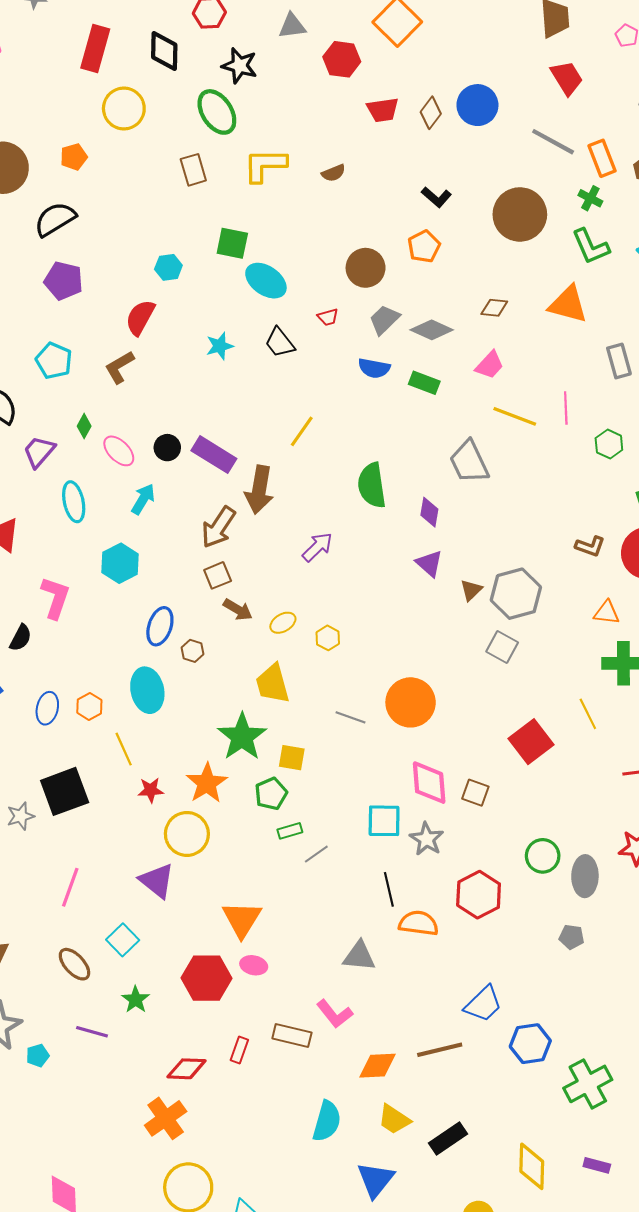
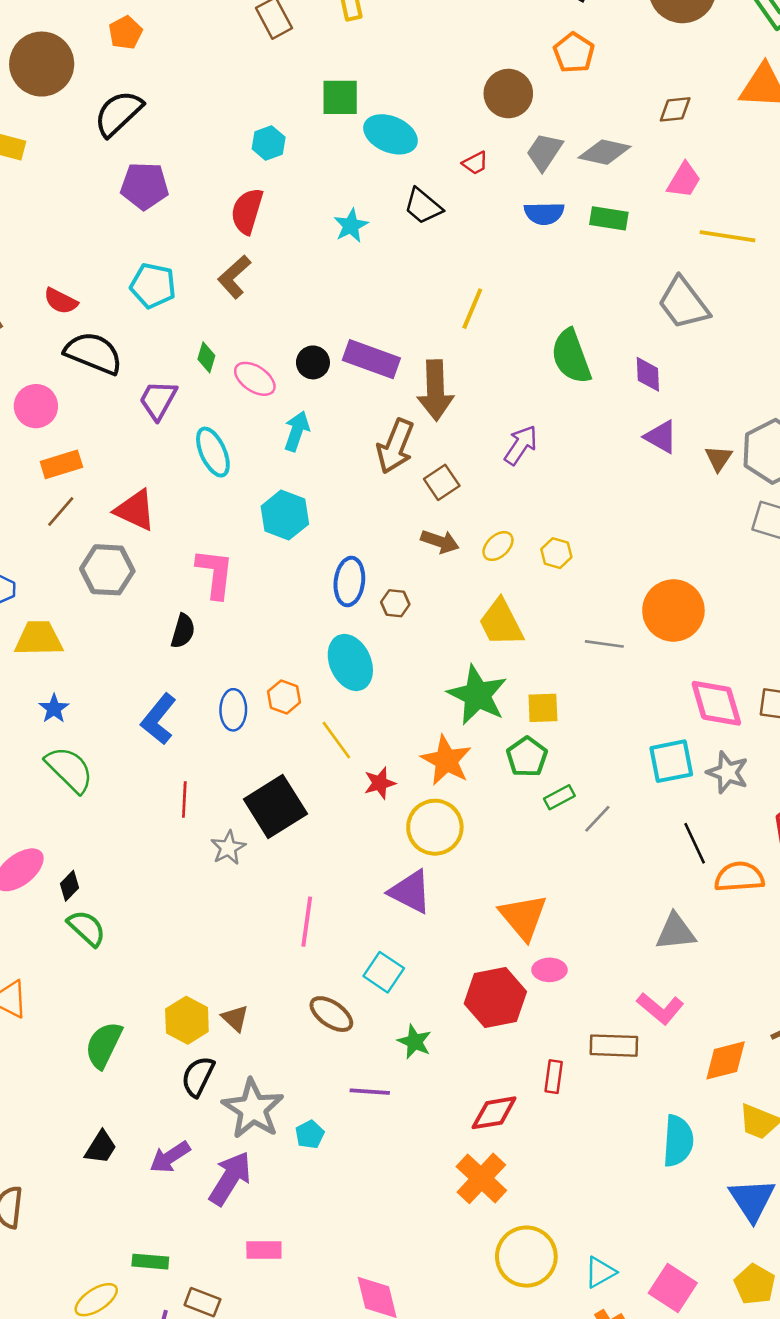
brown square: (218, 575) -> (442, 482), moved

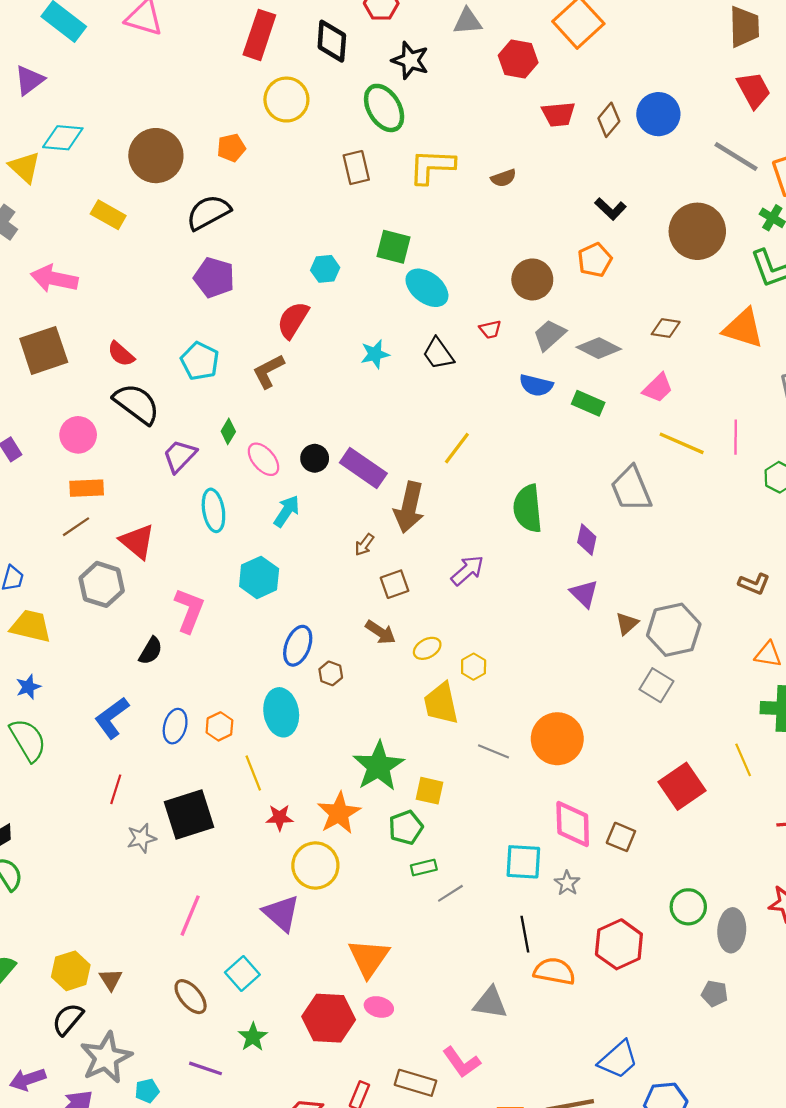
brown arrow: (395, 446) -> (364, 545), size x0.5
yellow trapezoid: (501, 623) -> (441, 703), moved
gray star: (728, 772) -> (567, 883), size x0.7

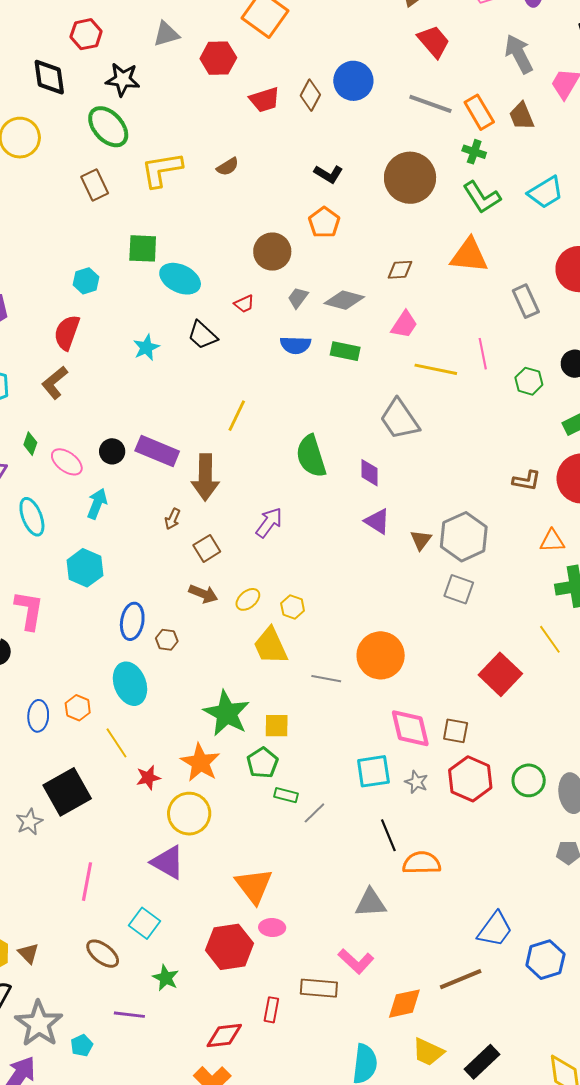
gray trapezoid: (549, 335) -> (298, 298), size x0.7
green rectangle: (424, 868) -> (286, 795), turned 40
red hexagon: (619, 944) -> (470, 779), moved

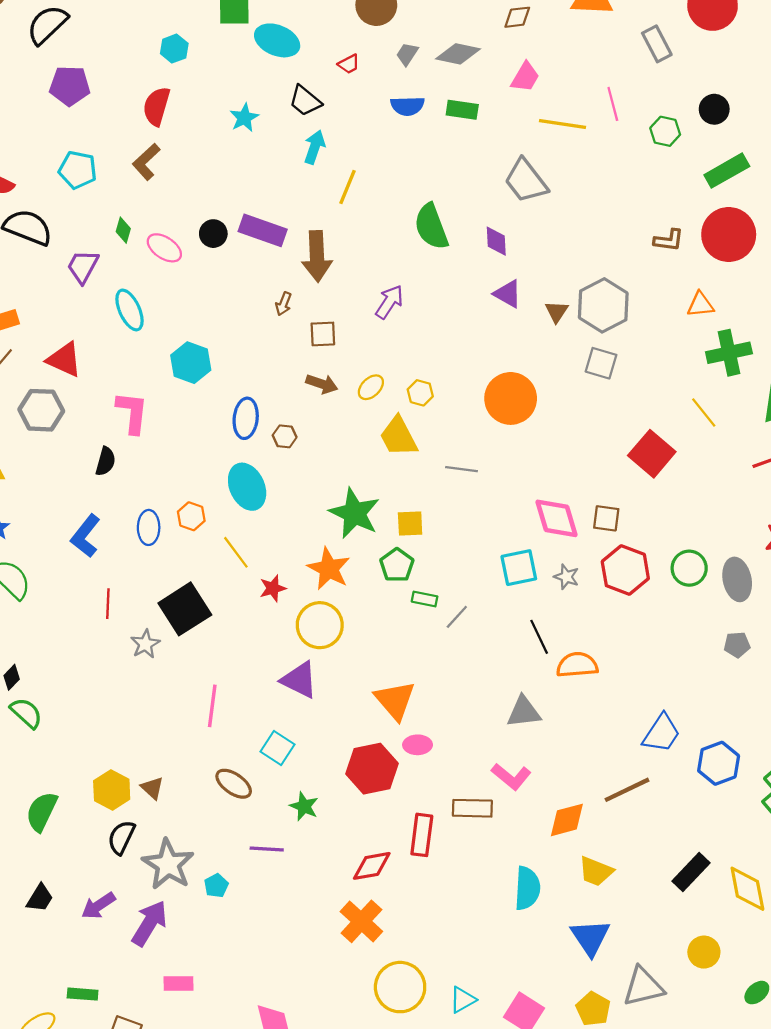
cyan arrow: (97, 504) -> (315, 147), moved
brown square: (207, 548) -> (323, 334), turned 32
orange circle: (381, 655) -> (511, 398), moved
red rectangle: (271, 1010) -> (422, 835), size x1.5
black rectangle: (482, 1062) -> (691, 872), moved

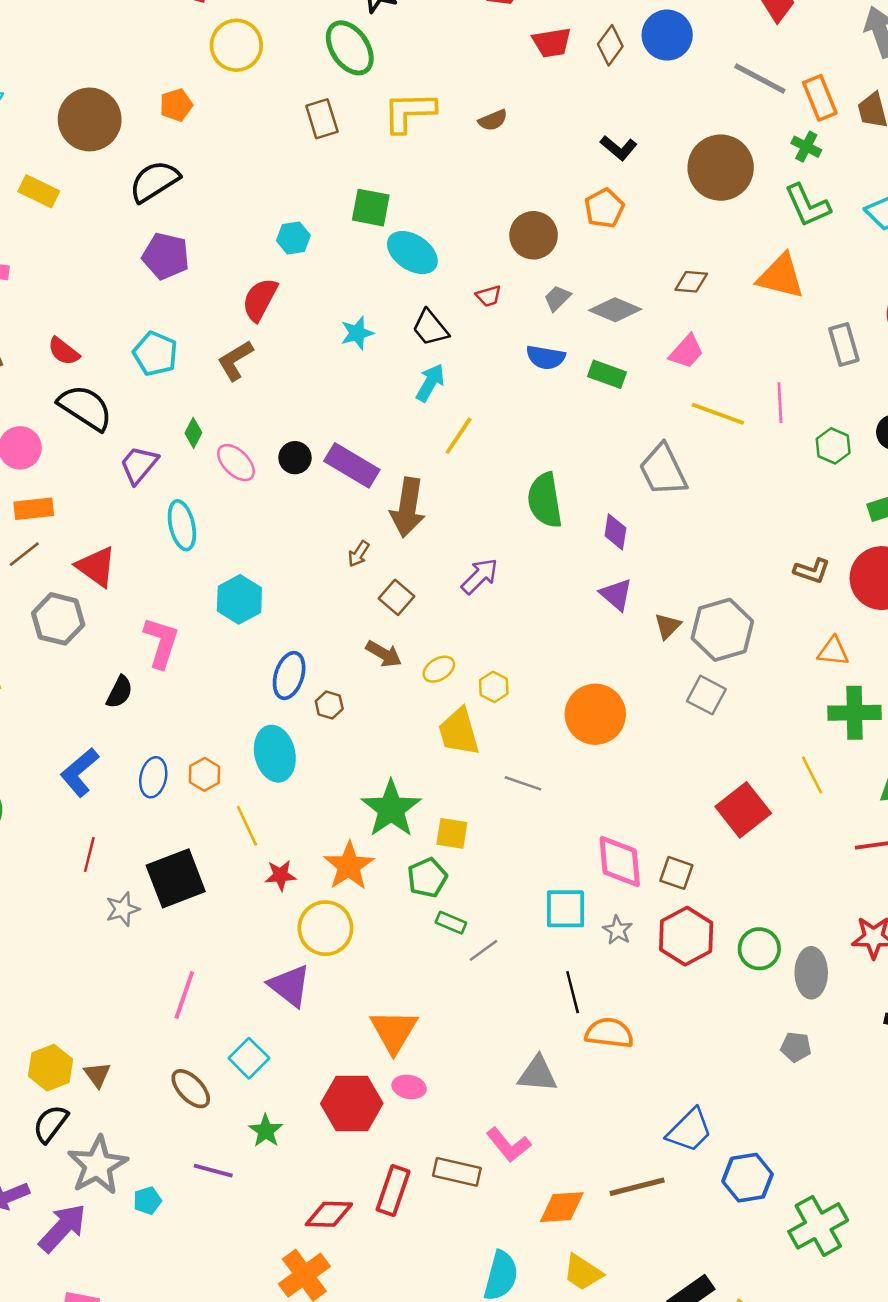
brown square: (323, 334) -> (397, 597), turned 32

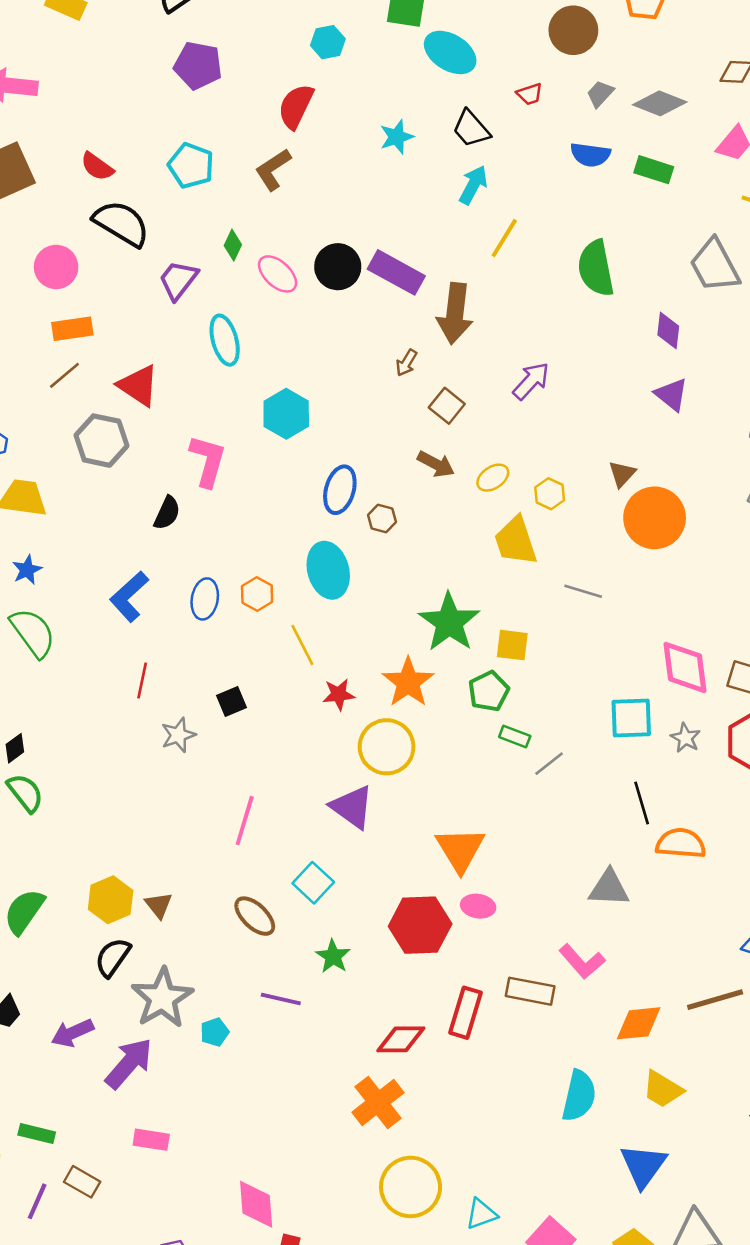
black circle: (295, 458) -> (338, 267), size x1.4
green semicircle: (545, 500) -> (596, 268), moved
brown triangle: (668, 626) -> (622, 474), moved
black square: (176, 878) -> (232, 701), size x0.5

